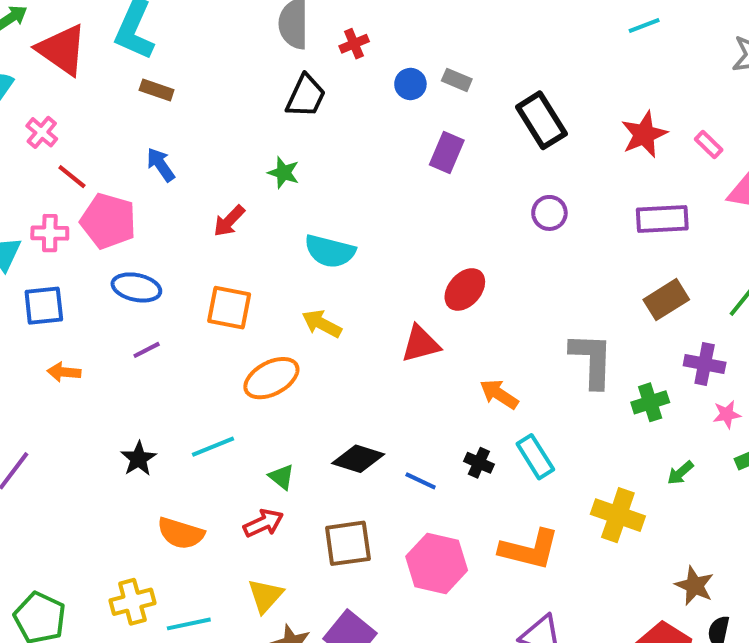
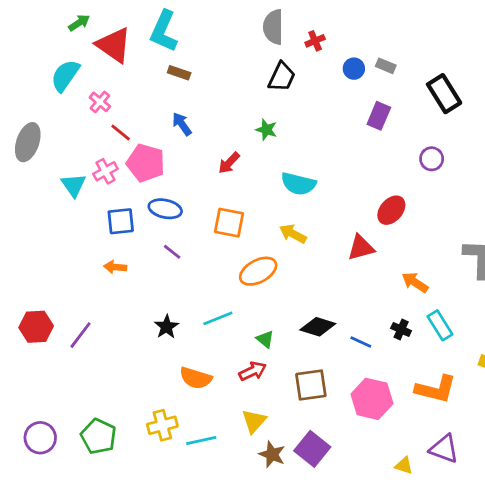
purple circle: (549, 213) -> (432, 159), moved
pink cross: (50, 233) -> (105, 171), turned -30
blue square: (44, 306) -> (121, 221), moved
purple line: (147, 350) -> (172, 252), turned 66

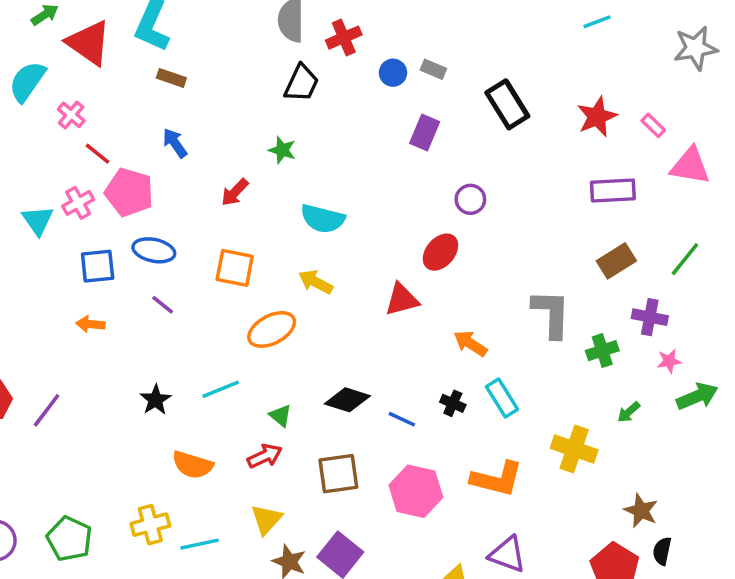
red cross: (315, 41) -> (344, 38), size x1.4
purple circle: (432, 159) -> (470, 199), moved

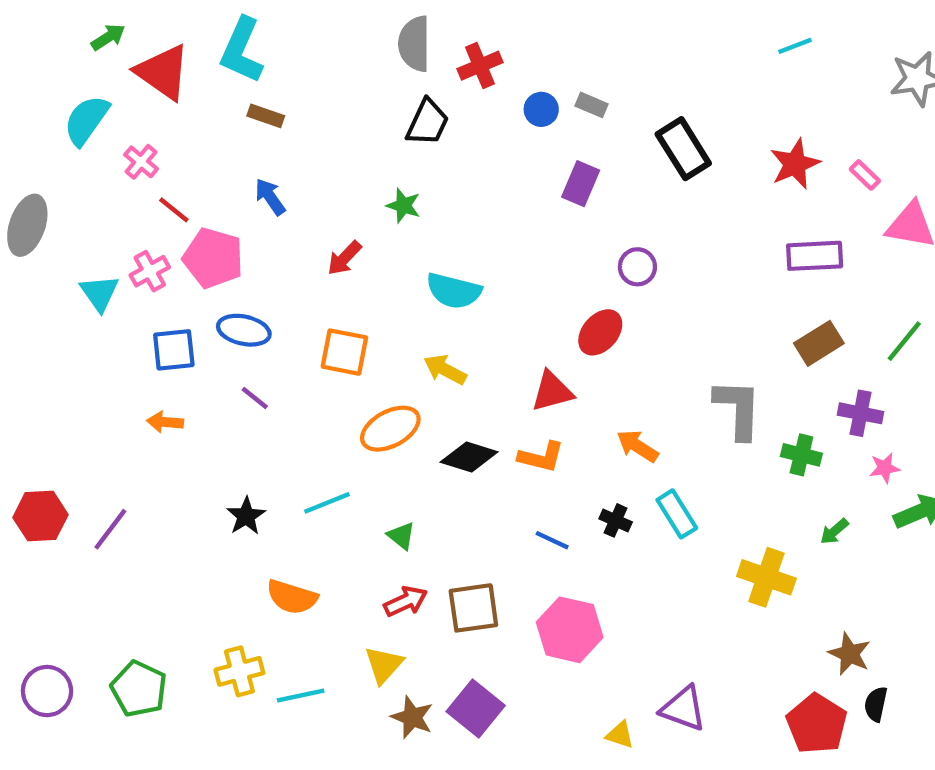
green cross: (602, 351) -> (801, 455), turned 32
black diamond: (347, 400) -> (469, 457), moved
red arrow: (265, 456) -> (406, 601), moved
orange L-shape: (497, 479) -> (541, 457), moved, size x0.7

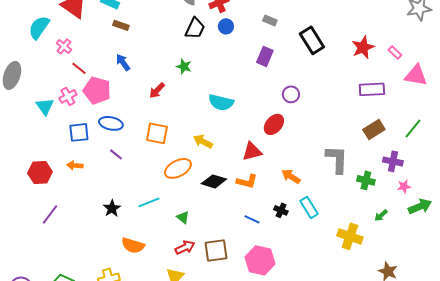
blue circle: (541, 109) -> (226, 26), moved
cyan semicircle: (454, 291) -> (221, 102), moved
red hexagon: (40, 516) -> (40, 172), moved

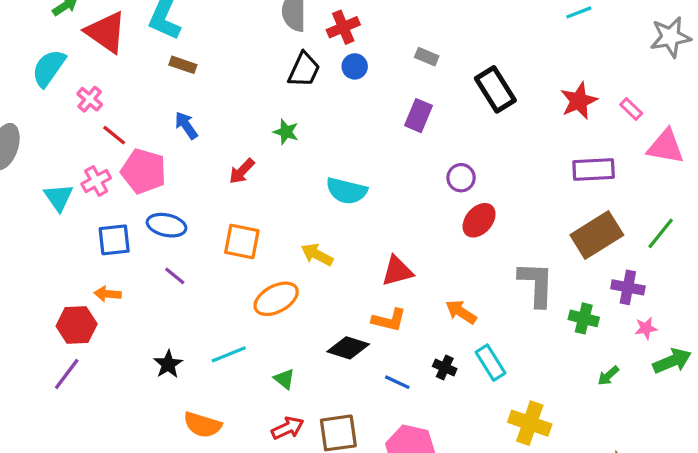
red ellipse: (274, 124) -> (479, 220), moved
brown rectangle: (374, 129) -> (597, 235), size x1.4
red hexagon: (40, 172) -> (77, 325), moved
black diamond: (214, 181) -> (348, 348), moved
yellow cross: (350, 236) -> (530, 423), moved

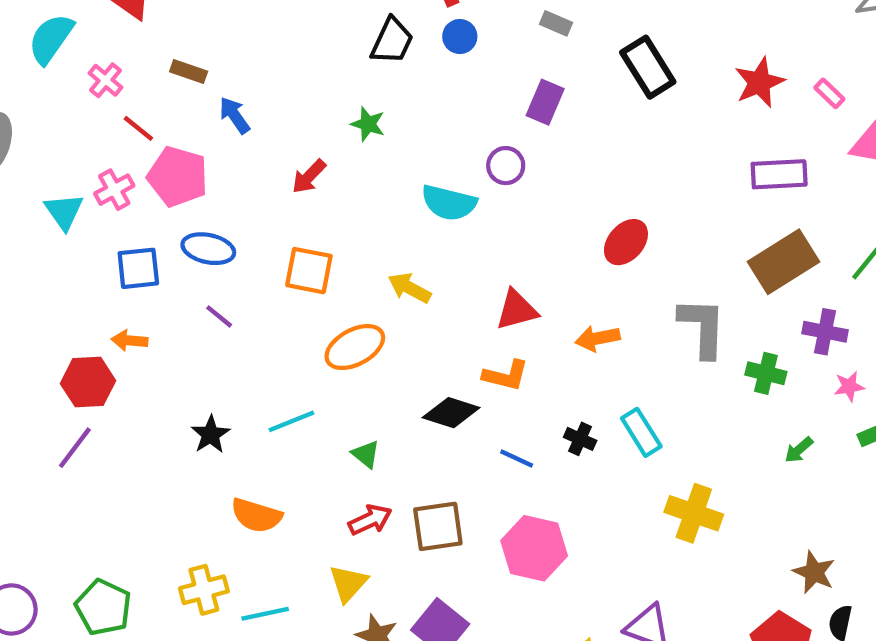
brown rectangle: (183, 65) -> (189, 71), moved
purple circle: (461, 178) -> (506, 166), moved
orange arrow: (461, 312) -> (598, 338), moved, turned -44

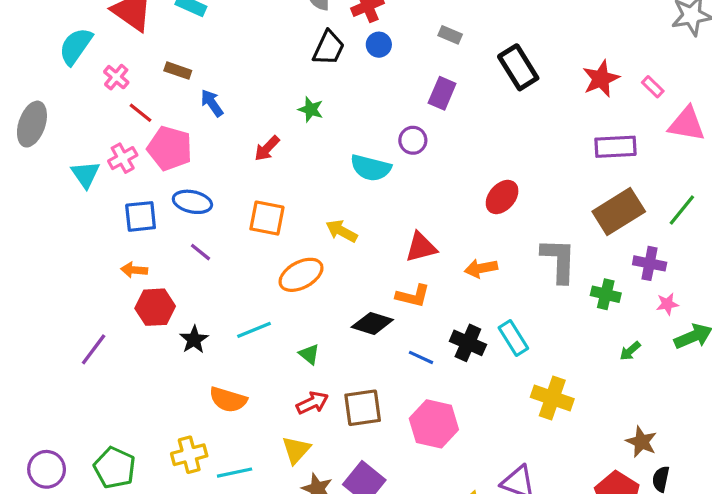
red hexagon: (88, 382) -> (155, 307), moved
black cross: (580, 439) -> (468, 343), size x1.5

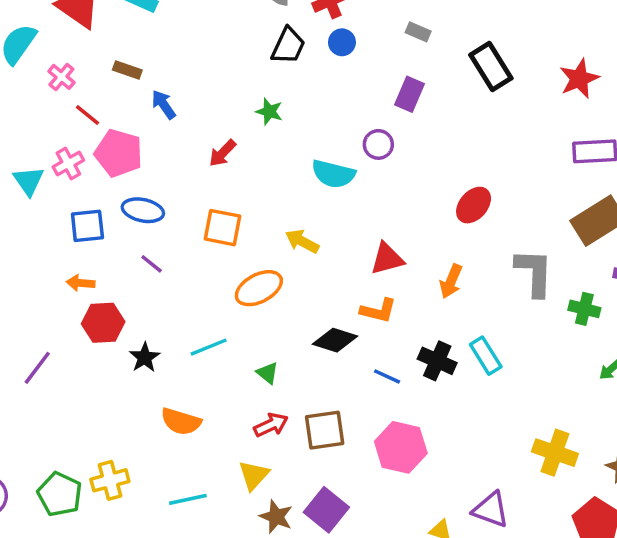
orange arrow: (481, 268) -> (451, 281), turned -56
yellow cross: (552, 398) -> (555, 453), moved
yellow cross: (189, 455) -> (110, 480), moved

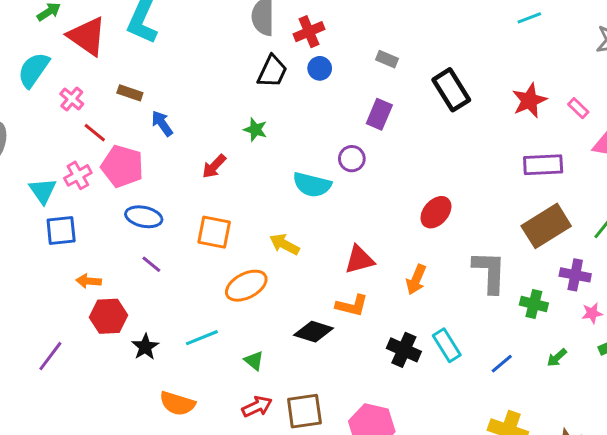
blue square: (87, 226) -> (61, 231), moved
blue line: (387, 376) -> (502, 364), moved, turned -65

